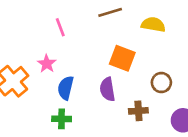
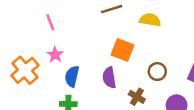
pink line: (60, 27) -> (50, 22), moved
brown cross: (138, 111) -> (137, 97), turned 35

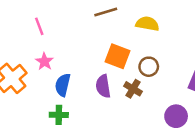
brown circle: (157, 72) -> (149, 67), moved
brown cross: (137, 97) -> (133, 89), moved

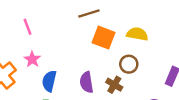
yellow semicircle: (147, 24) -> (137, 34), moved
orange square: (117, 56) -> (103, 38), moved

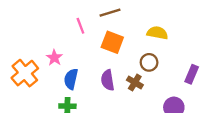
pink line: (27, 27) -> (80, 26), moved
orange square: (103, 38) -> (112, 42), moved

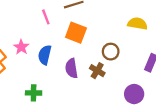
yellow semicircle: (157, 33) -> (137, 24), moved
blue semicircle: (71, 79) -> (45, 55), moved

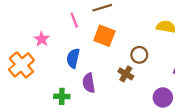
pink star: (21, 47) -> (42, 39), moved
purple semicircle: (72, 68) -> (89, 83), moved

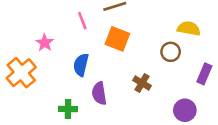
brown circle: (139, 55) -> (171, 52), moved

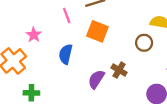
purple semicircle: (99, 93) -> (96, 79), moved, turned 42
green cross: (68, 109) -> (31, 93), moved

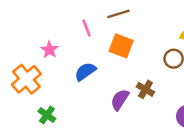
blue semicircle: (66, 54) -> (85, 71), turned 42
green cross: (31, 93) -> (47, 115), turned 35

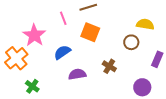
pink star: (49, 50) -> (34, 35), size x1.6
purple semicircle: (120, 100) -> (77, 74), moved, turned 48

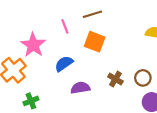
brown circle: (131, 42) -> (143, 78), moved
green cross: (32, 86) -> (31, 101), turned 32

